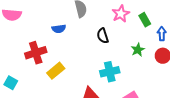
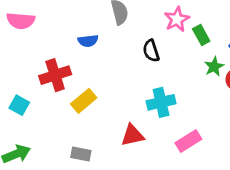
green rectangle: (145, 20) -> (201, 35), moved
green star: (138, 50) -> (214, 67), moved
cyan square: (11, 83) -> (19, 105), moved

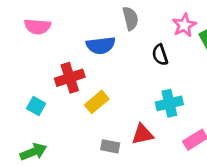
blue semicircle: (88, 41) -> (101, 45), size x1.5
gray rectangle: (81, 154) -> (110, 146), moved

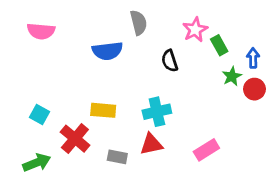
red cross: (70, 78) -> (75, 139), moved, turned -32
yellow rectangle: (97, 102) -> (103, 110), turned 45
cyan cross: (169, 103) -> (157, 112), moved

